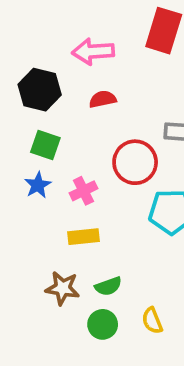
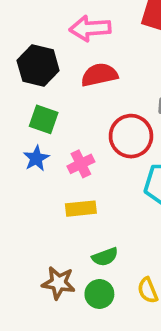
red semicircle: (103, 99) -> (99, 75), size x1.4
brown star: (63, 288) -> (59, 283), moved

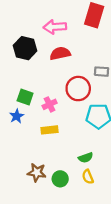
green square: (44, 119) -> (25, 97), moved
blue star: (36, 158) -> (17, 116), moved
green semicircle: (105, 257) -> (86, 158), moved

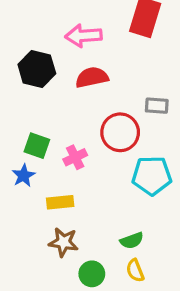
yellow rectangle: (50, 130) -> (60, 202), moved
brown star: (37, 172) -> (64, 242), moved

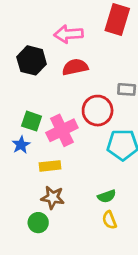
pink cross: (75, 157) -> (62, 130), size x1.6
green circle: (92, 274) -> (38, 223), moved

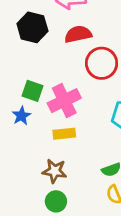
red circle: (98, 111) -> (102, 63), moved
yellow rectangle: (50, 166) -> (64, 134), moved
green circle: (38, 223) -> (56, 201), moved

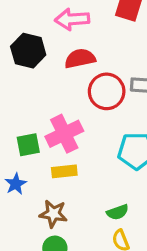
green square: (32, 91) -> (28, 145), moved, turned -30
blue star: (21, 116) -> (16, 184), moved

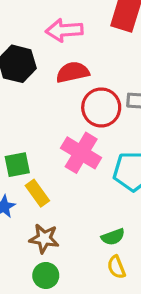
pink cross: (64, 134) -> (81, 153), moved, turned -33
yellow rectangle: (64, 171) -> (37, 193), moved, turned 60

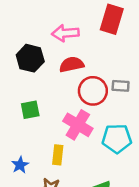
green square: (17, 165) -> (30, 110), moved
yellow rectangle: (37, 193) -> (58, 155), moved, turned 42

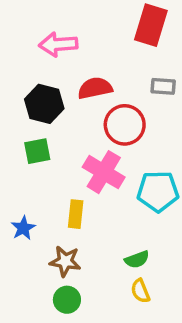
pink arrow: (65, 33) -> (58, 44), moved
black hexagon: (30, 58) -> (44, 104), moved
gray rectangle: (121, 86) -> (163, 86), moved

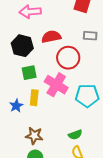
green square: (37, 151) -> (29, 73), moved
yellow rectangle: (76, 214) -> (34, 98), moved
blue star: (23, 228) -> (16, 106), moved

